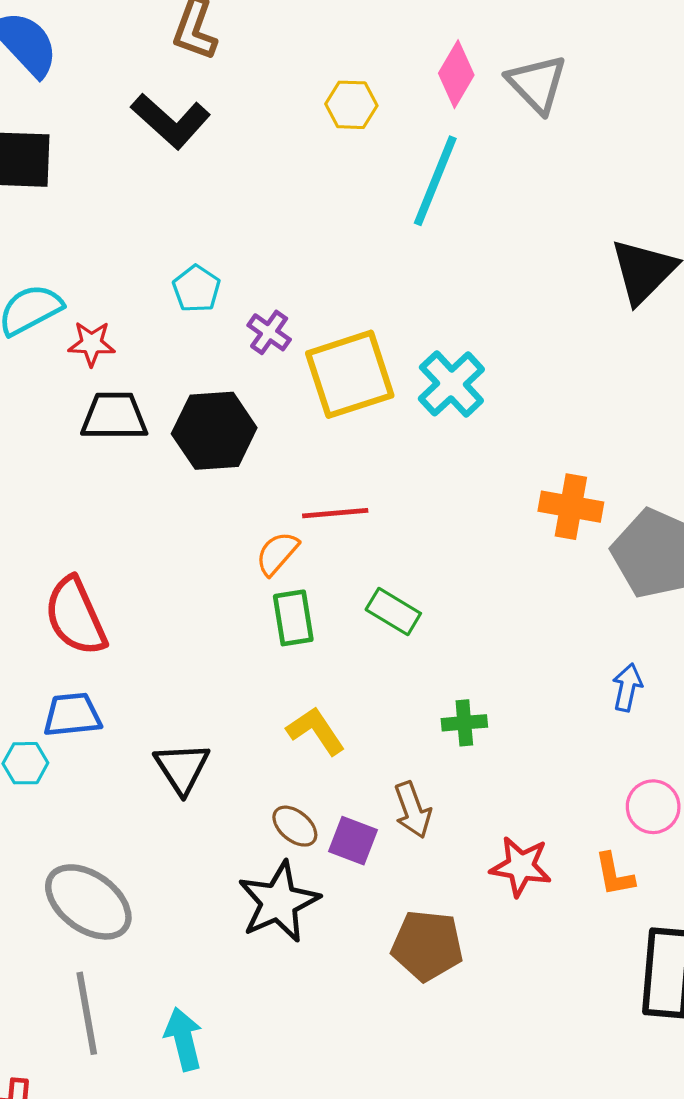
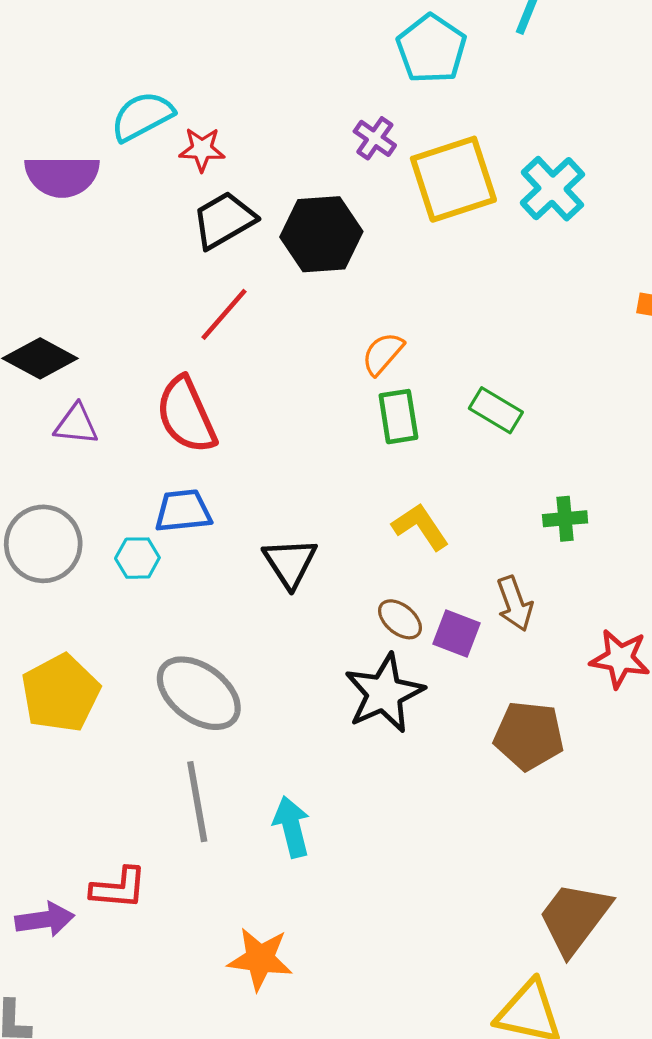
cyan pentagon: (196, 289) -> (431, 49), moved, size x1.5
black trapezoid: (114, 416) -> (224, 220), turned -30
red line: (335, 513) -> (224, 314), moved, turned -44

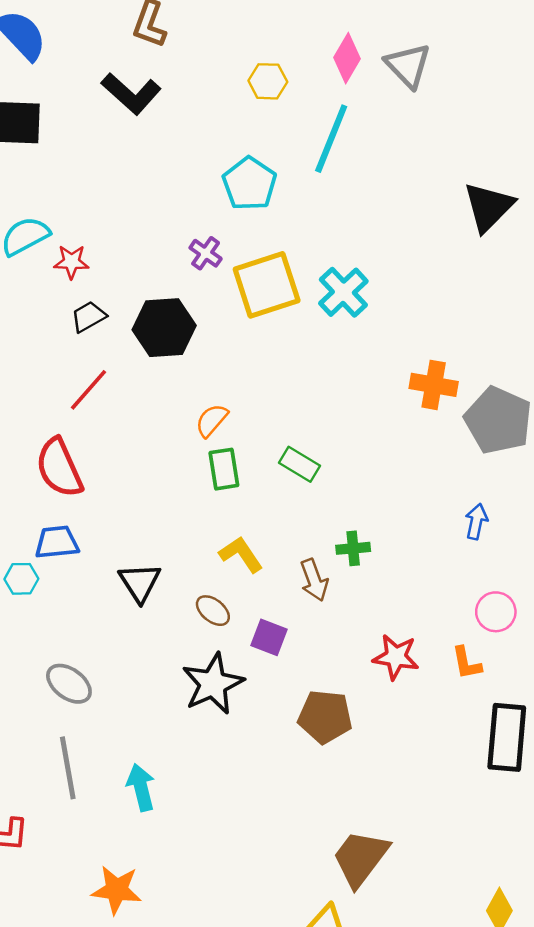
black trapezoid: (224, 220) -> (89, 317), size x0.7
brown arrow: (515, 604) -> (314, 580), moved
brown ellipse: (400, 619) -> (213, 611), moved
gray ellipse: (199, 693) -> (69, 684), size x0.7

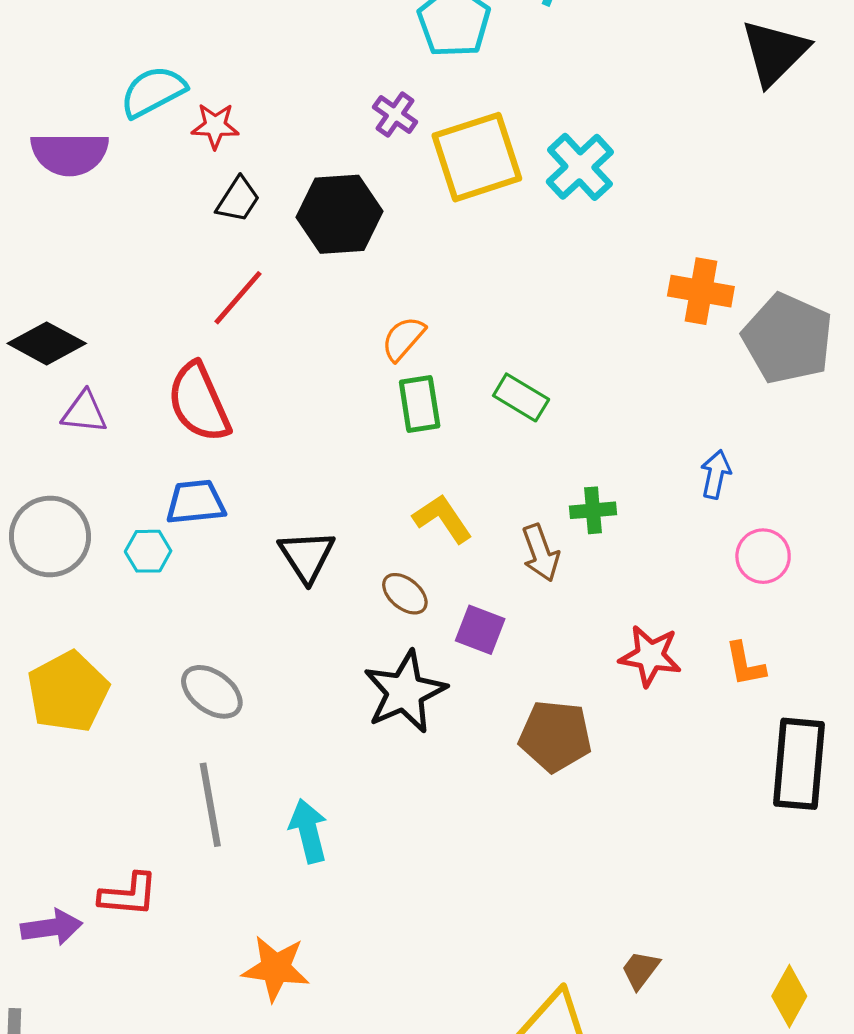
black trapezoid: (89, 317) -> (238, 200), turned 153
blue arrow: (476, 522) -> (716, 474), moved
pink circle: (496, 612) -> (763, 556), moved
brown trapezoid: (360, 858) -> (640, 970), moved, size x0.5

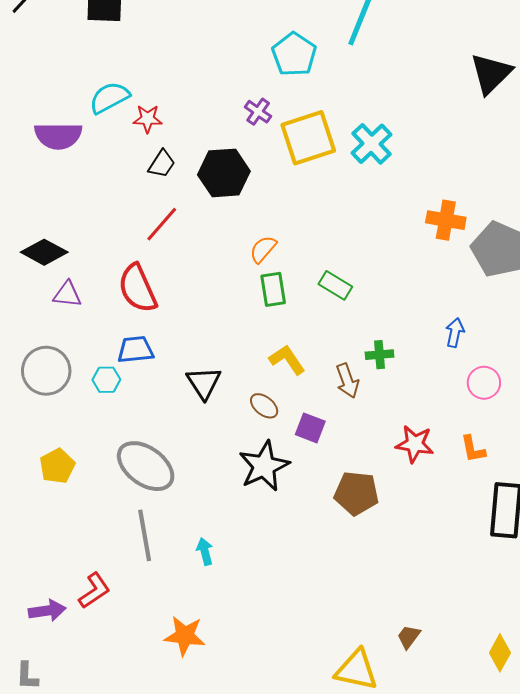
yellow pentagon: (68, 692) -> (57, 466), size x0.7
gray ellipse: (212, 692) -> (146, 466), size x1.5
cyan arrow: (308, 831) -> (205, 551), size x0.7
red L-shape: (128, 895) -> (94, 591), turned -39

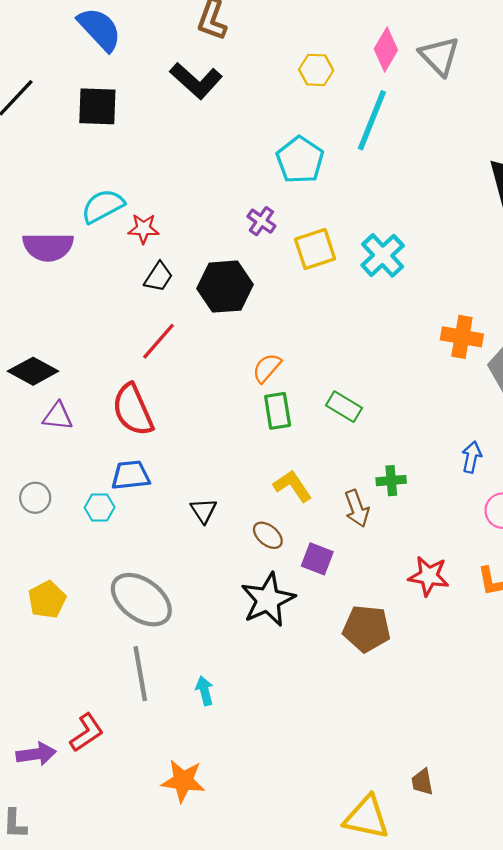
yellow square: (308, 138) -> (315, 249), size x0.7
gray circle: (46, 371) -> (35, 498), size x0.6
black triangle: (204, 383) -> (204, 511), size x0.7
brown trapezoid: (409, 637) -> (422, 782), turned -48

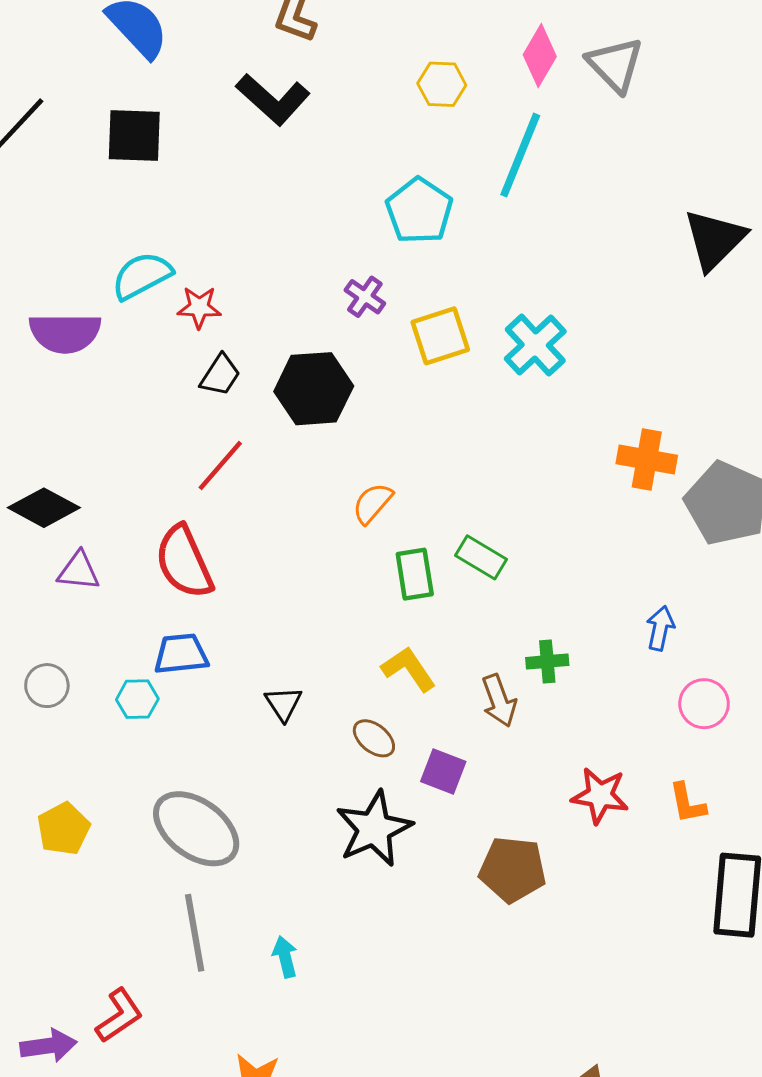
green rectangle: (278, 411) -> (415, 574), moved

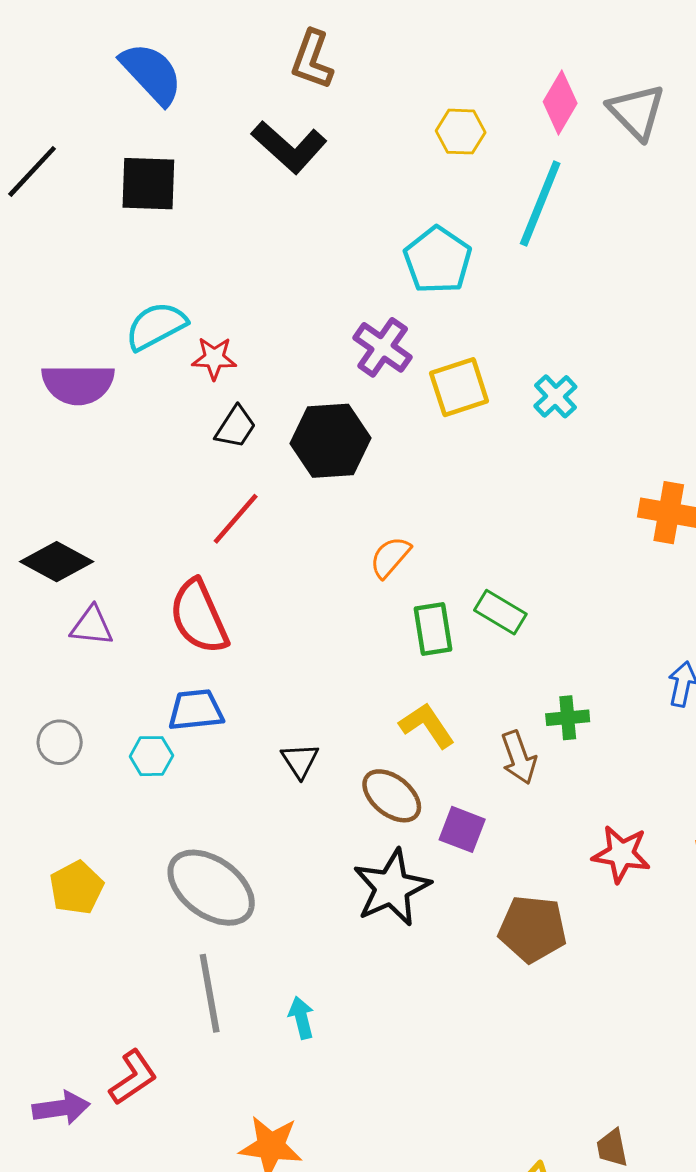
purple cross: (365, 297) -> (383, 347), size x1.4
cyan cross: (535, 345) -> (555, 396), size x0.7
brown ellipse: (374, 738) -> (392, 796), size x1.4

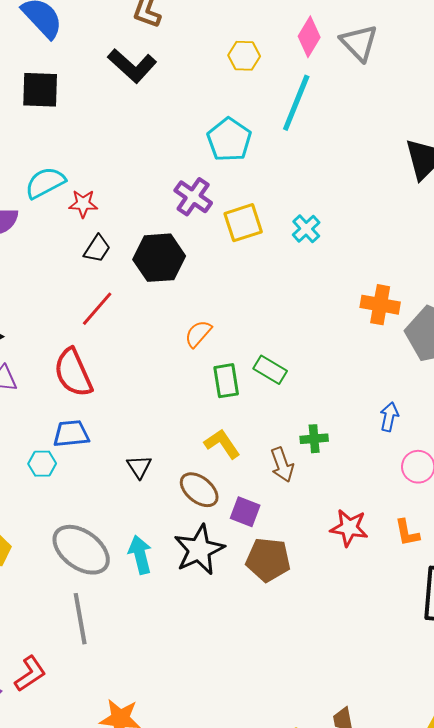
brown pentagon: (533, 929) -> (268, 560), moved
cyan arrow: (301, 1018) -> (140, 555), moved, size x1.4

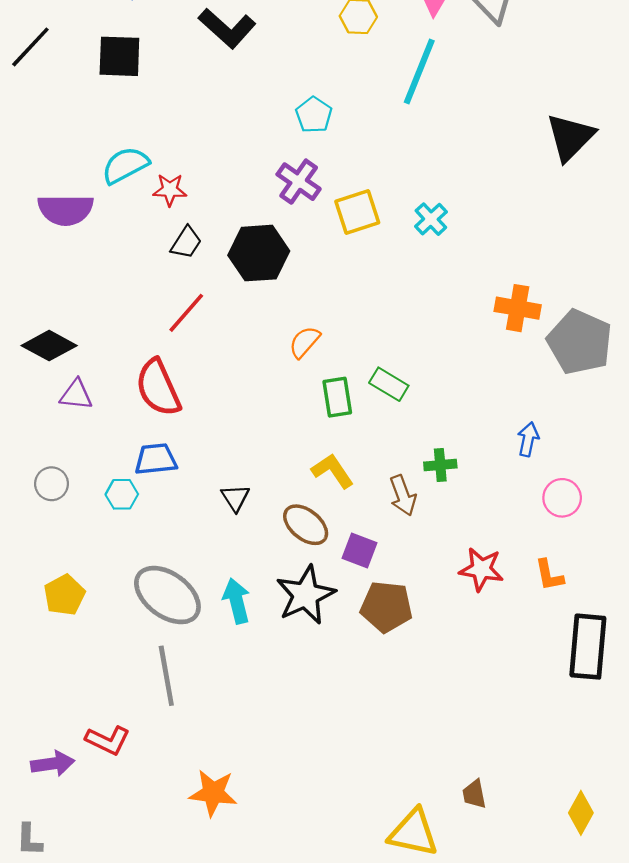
cyan pentagon: (229, 140) -> (314, 115), moved, size x0.7
red L-shape: (30, 674) -> (108, 740), turned 60

